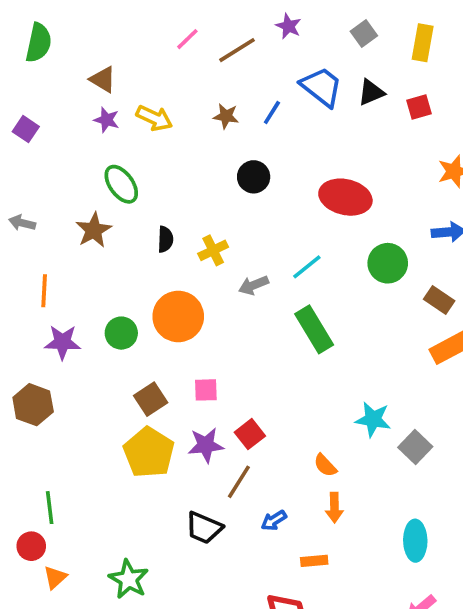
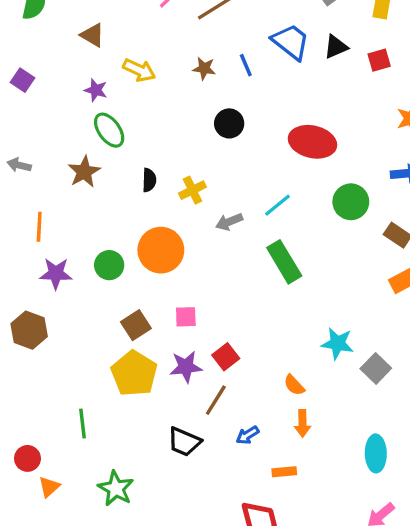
blue line: (272, 113) -> (246, 65), turned -55
purple star: (107, 120) -> (96, 90), moved
green line: (50, 508) -> (82, 423), moved

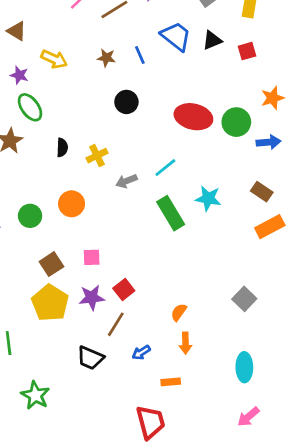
green circle: (351, 202) -> (236, 122), moved
orange circle: (161, 250) -> (72, 204), size x0.7
cyan star: (337, 343) -> (208, 198), moved
orange semicircle: (294, 385) -> (179, 312), turned 78

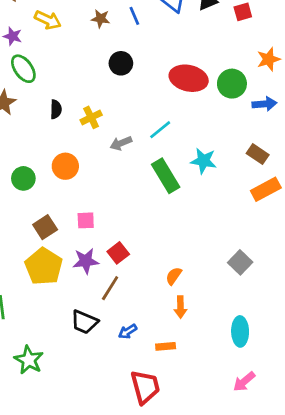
blue arrow: (141, 352) -> (128, 331), moved

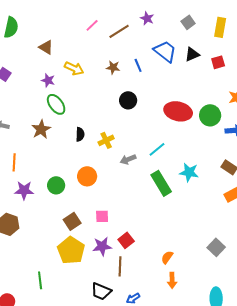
brown line: (110, 288) -> (120, 266), turned -30

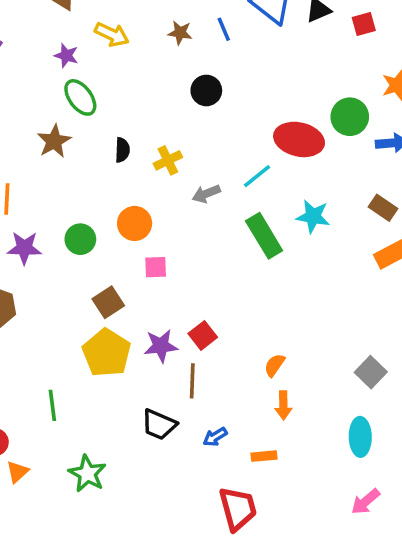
red ellipse: (178, 111) -> (299, 139), moved
pink square: (102, 216) -> (156, 267), moved
gray square: (216, 247) -> (371, 372), moved

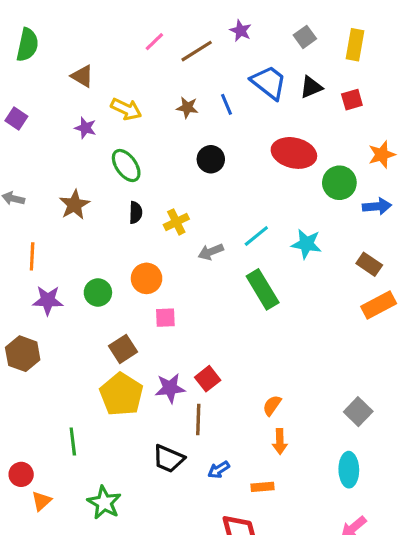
green ellipse: (80, 97) -> (126, 166), moved
red ellipse: (299, 139) -> (294, 153), moved
cyan star: (313, 216) -> (306, 244), moved

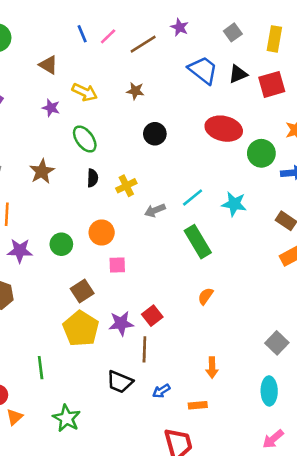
red square: (352, 100) -> (272, 84), size x1.5
blue line: (226, 104) -> (82, 34), moved
orange semicircle: (272, 405) -> (206, 296), moved

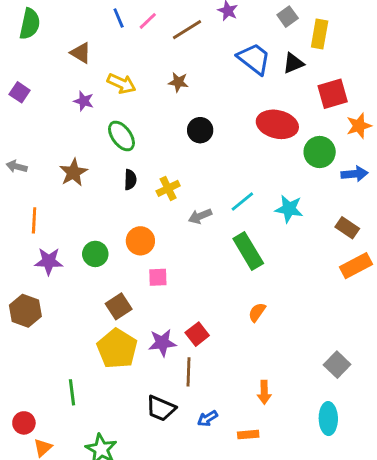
yellow rectangle: (274, 39) -> (320, 34), moved
red square: (272, 84) -> (333, 94), moved

